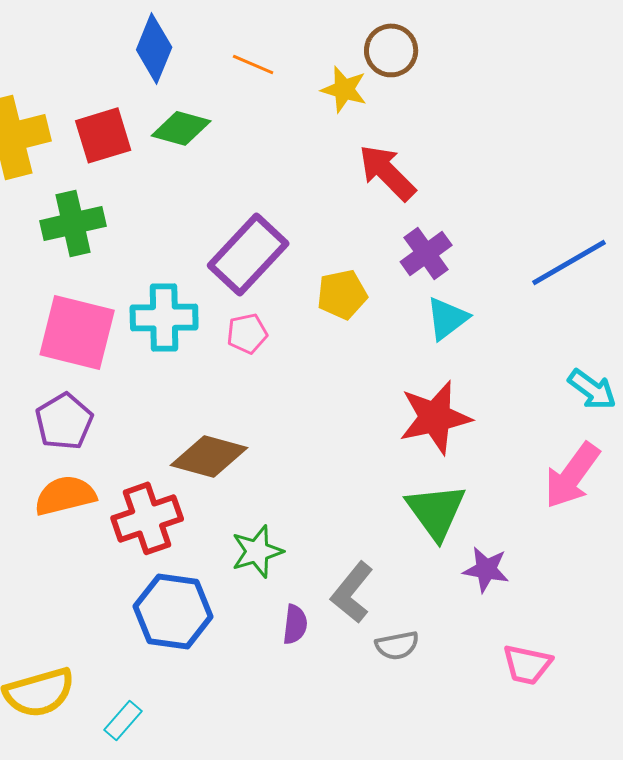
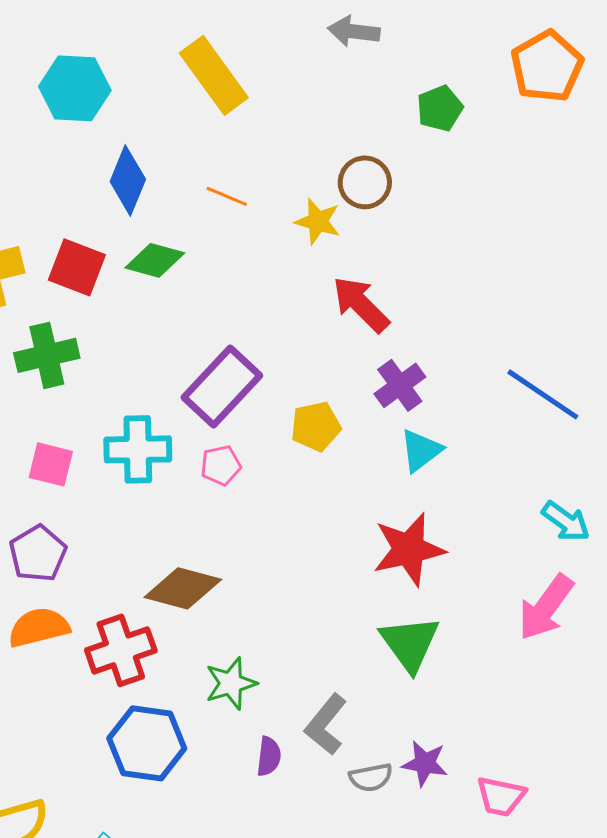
red square: (103, 135) -> (77, 267), turned 38
blue line: (569, 262) -> (543, 394), turned 64
pink square: (77, 332) -> (51, 464), size x0.6
purple star: (486, 569) -> (425, 763), moved

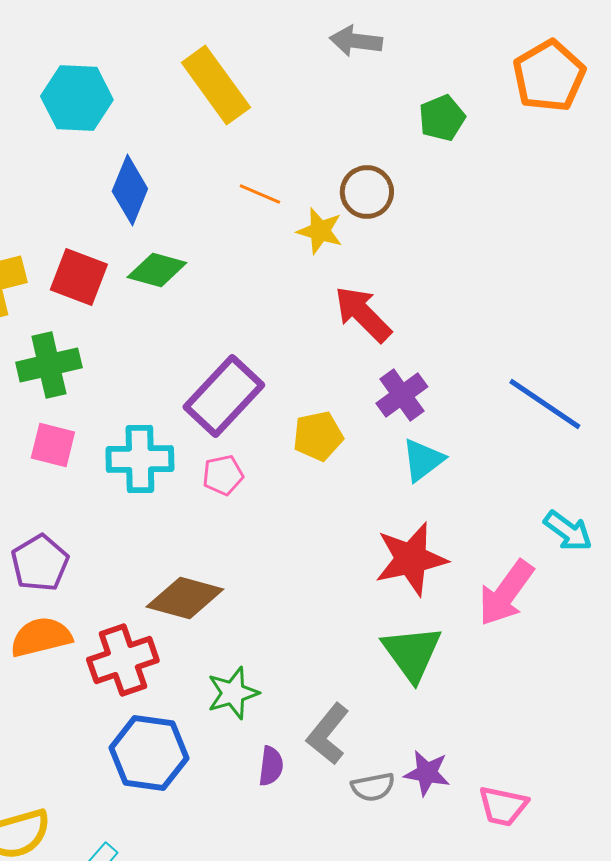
orange line: (227, 196) -> (260, 194), moved
pink square: (51, 464) -> (53, 445), moved
pink arrow: (546, 607) -> (506, 593), moved

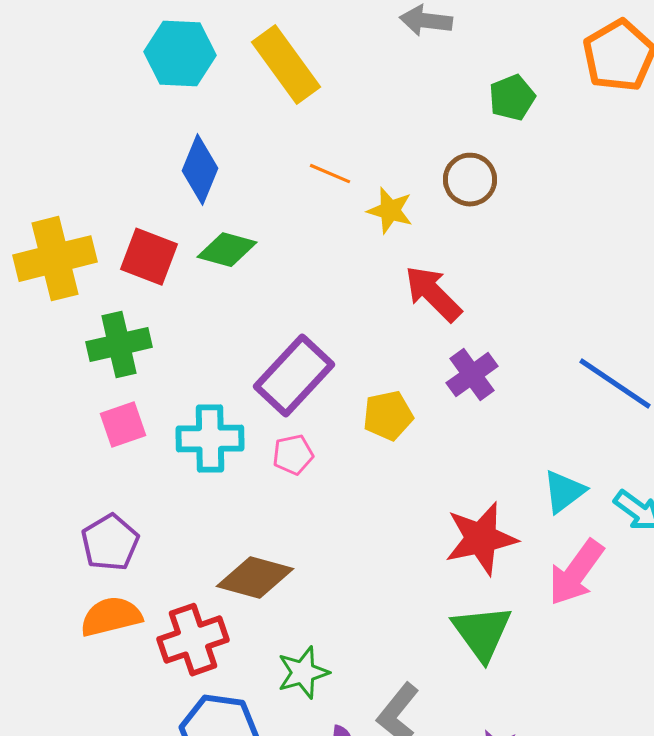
cyan hexagon: (77, 98) -> (180, 54), moved
brown circle: (367, 192) -> (470, 180), moved
pink square: (53, 445) -> (123, 425), turned -33
cyan triangle: (423, 460) -> (564, 492), moved

